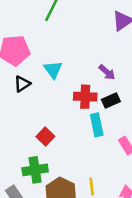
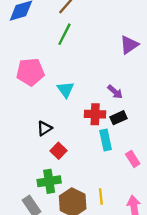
black triangle: (22, 84) -> (44, 128), moved

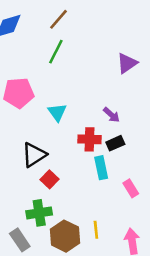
black triangle: (44, 128) -> (34, 155), size x1.5

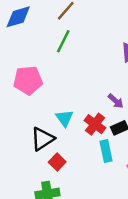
cyan triangle: (57, 112) -> (65, 118), moved
red cross: (89, 139) -> (95, 124), turned 35

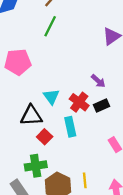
black triangle: (43, 139) -> (31, 116), turned 30
cyan rectangle: (106, 151) -> (70, 127), moved

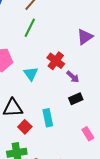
cyan triangle: (51, 97) -> (31, 74), moved
red cross: (79, 102) -> (56, 61), moved

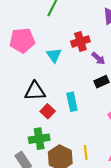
red cross: (56, 61) -> (80, 41), turned 36

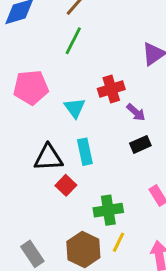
cyan rectangle: (72, 102) -> (85, 152), moved
green cross: (39, 139) -> (108, 210), moved
yellow line: (86, 152) -> (118, 242), turned 32

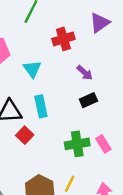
red cross: (111, 89) -> (63, 39), moved
green cross: (108, 210) -> (77, 144), moved

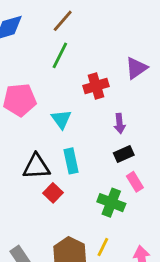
purple arrow: (85, 73) -> (120, 123), turned 42
green cross: (77, 144) -> (111, 203), turned 30
pink rectangle: (103, 144) -> (135, 182), moved

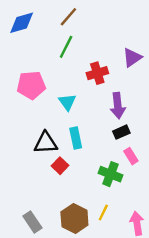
purple arrow: (120, 123) -> (118, 106), size x1.5

